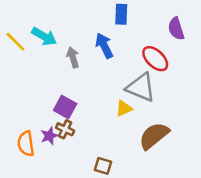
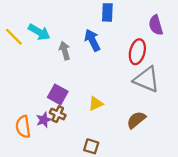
red ellipse: (155, 59) -> (137, 52), turned 60
gray triangle: (141, 87) -> (147, 79), moved
yellow triangle: (124, 108) -> (96, 104), moved
brown semicircle: (154, 136) -> (136, 120), size x0.7

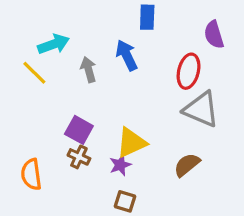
cyan arrow: (39, 32) -> (54, 44), turned -50
yellow line: (14, 37) -> (34, 73), moved
yellow triangle: (96, 104) -> (131, 143), size x1.5
purple star: (44, 120) -> (120, 165), moved

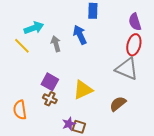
red ellipse: (189, 71) -> (134, 45), moved
purple star: (120, 165) -> (69, 124), moved

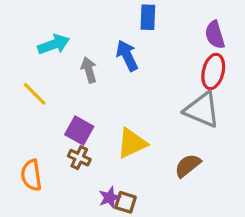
yellow line: (22, 46) -> (35, 94), moved

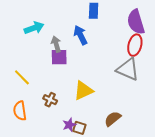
purple semicircle: (215, 35) -> (136, 22), size x1.4
yellow line: (35, 94) -> (22, 77), moved
purple square: (79, 131) -> (59, 57), moved, turned -30
brown semicircle: (188, 166) -> (113, 119), moved

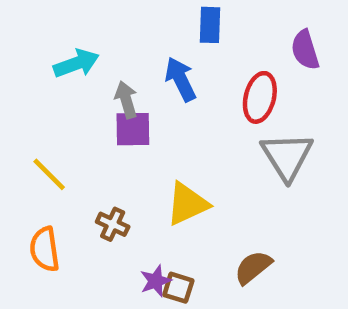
purple semicircle: (136, 22) -> (305, 50), size x0.7
red ellipse: (135, 45) -> (260, 97), moved
gray triangle: (128, 69) -> (287, 156), turned 35

